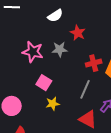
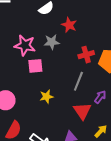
pink square: (44, 83) -> (35, 66), moved, turned -35
red triangle: (88, 119) -> (82, 111), turned 30

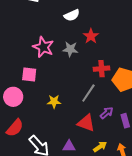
pink square: (35, 66) -> (29, 74), moved
red triangle: (82, 111) -> (86, 123), turned -48

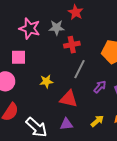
red cross: (101, 69) -> (72, 45), moved
red triangle: (86, 123) -> (69, 99), moved

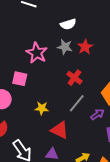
gray star: (57, 28) -> (65, 47), moved
red cross: (72, 45) -> (74, 78), turned 35
purple arrow: (100, 87) -> (97, 114), moved

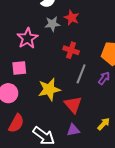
pink star: (37, 53) -> (27, 38), turned 30
yellow star: (42, 108) -> (49, 89), size x1.6
red triangle: (60, 130) -> (73, 105), turned 42

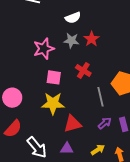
pink square: (19, 68) -> (54, 77), moved
gray line: (81, 74) -> (100, 97), moved, turned -48
purple arrow: (104, 78) -> (105, 123), moved
red triangle: (73, 105) -> (73, 124), turned 42

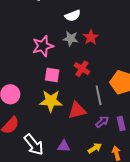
red triangle: (73, 124) -> (77, 110), moved

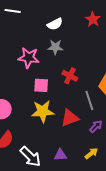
red star: (91, 37) -> (93, 19), moved
pink star: (43, 46) -> (29, 58), turned 30

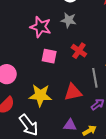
yellow star: (43, 111) -> (40, 95), moved
purple triangle: (60, 155) -> (70, 125), moved

